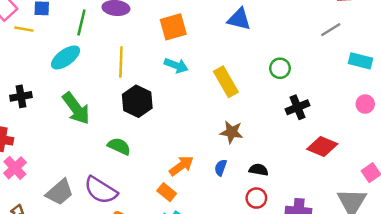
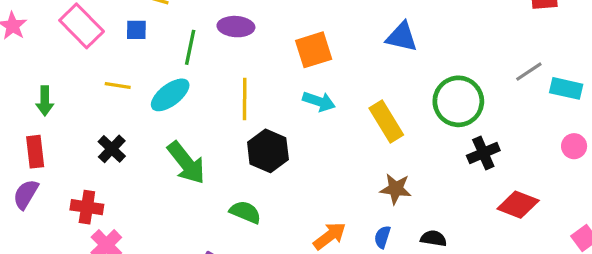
yellow line: (24, 29) -> (118, 86), moved
gray line: (331, 30) -> (529, 72), moved
green circle: (280, 68) -> (458, 101), size x1.8
black cross: (21, 96) -> (112, 149), turned -35

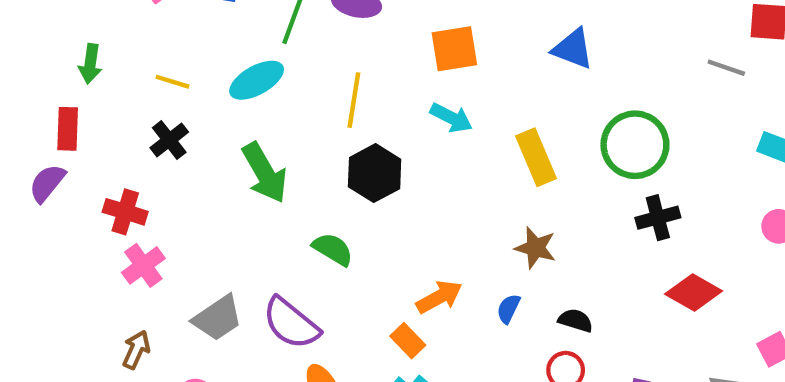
gray line: (529, 72) -> (726, 68), moved, turned 44
yellow line: (118, 86) -> (172, 82), moved

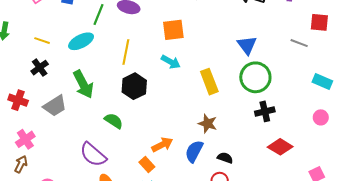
blue triangle: (573, 49) -> (247, 45), moved, turned 30
pink cross: (143, 265) -> (25, 139), moved
blue semicircle: (508, 309) -> (194, 151), size x1.6
gray trapezoid: (218, 318) -> (55, 106), moved

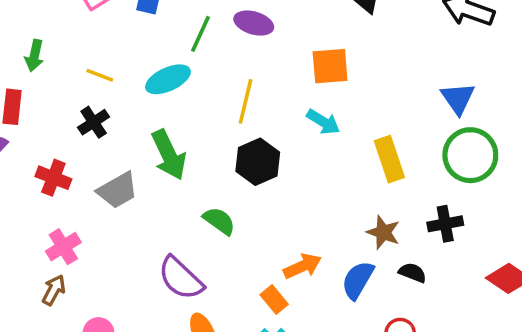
black cross: (265, 111) -> (445, 224), moved
black semicircle: (225, 158) -> (413, 273), moved

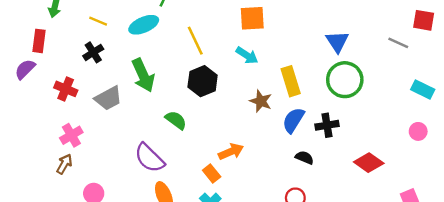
yellow line: (246, 101) -> (195, 41), turned -40
brown star: (383, 232) -> (261, 101), moved
blue semicircle: (358, 280) -> (293, 120), moved

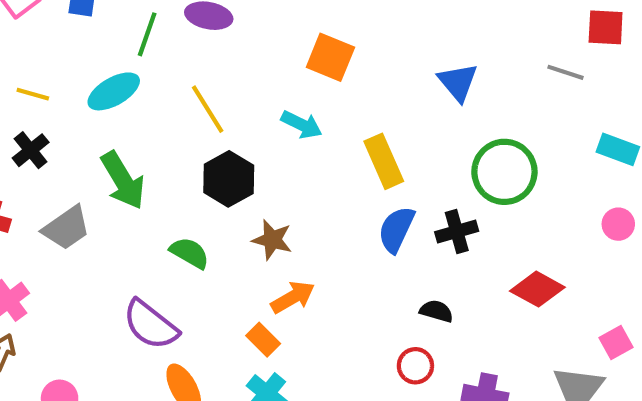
orange square: (252, 18) -> (330, 57), moved, turned 32
green circle: (345, 80) -> (504, 172), moved
brown star: (261, 101) -> (272, 240), moved
black semicircle: (304, 157) -> (436, 311), moved

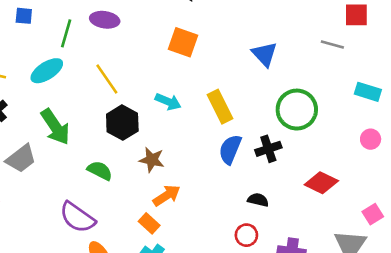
cyan arrow: (302, 125) -> (168, 102), moved

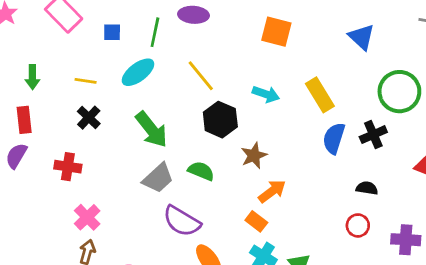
blue square: (24, 16) -> (112, 32), moved
gray trapezoid: (21, 159) -> (158, 178), moved
brown star: (152, 160) -> (254, 155), turned -30

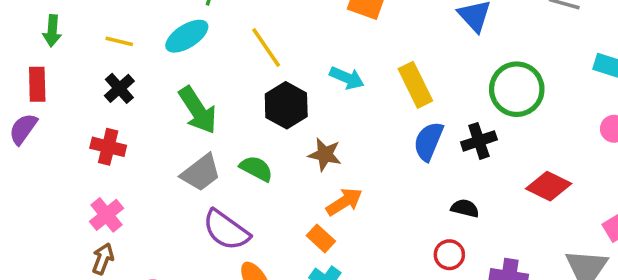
brown star: (254, 155) -> (325, 154), turned 30
red cross: (68, 167) -> (108, 147), moved

